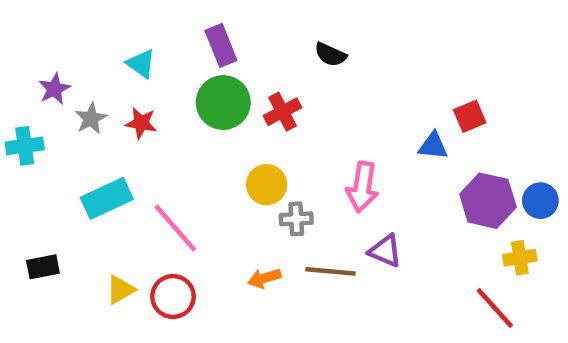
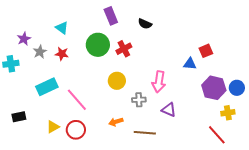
purple rectangle: (221, 45) -> (111, 16), moved
gray cross: (296, 219) -> (139, 100), moved
brown line: (330, 271) -> (145, 133), moved

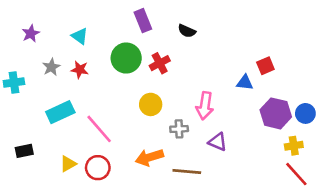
purple star: (24, 39) -> (31, 34), moved
orange arrow: (116, 122) -> (149, 157), size x1.5
red line: (217, 135) -> (296, 174), moved

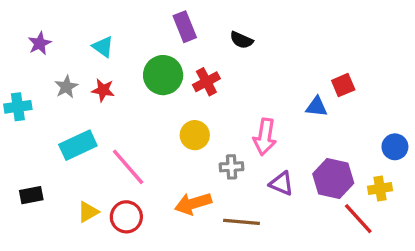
purple hexagon: (276, 113) -> (333, 178), moved
red line: (296, 174) -> (358, 219), moved

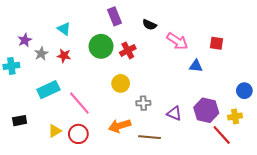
purple star: (40, 43) -> (25, 40), moved
red square: (343, 85) -> (217, 43), moved, turned 32
pink arrow: (265, 137) -> (177, 41), moved, turned -65

